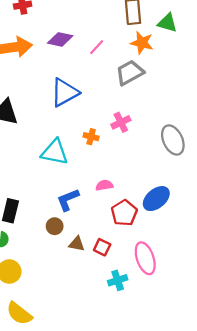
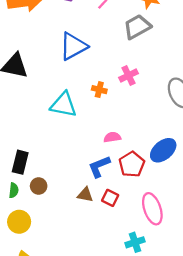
blue L-shape: (68, 200) -> (99, 167), moved
brown circle: (55, 226) -> (39, 186), moved
cyan cross: (118, 280) -> (135, 242), moved

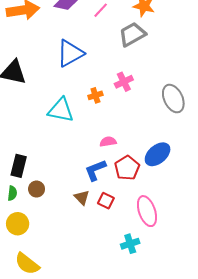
orange cross: (99, 90) -> (95, 95), turned -32
brown triangle: (85, 195) -> (82, 197), turned 35

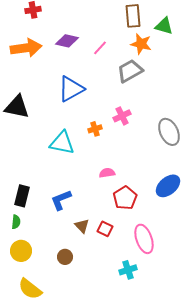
blue ellipse: (158, 154) -> (168, 186), moved
blue L-shape: (95, 170) -> (61, 200), moved
brown circle: (37, 189) -> (65, 257), moved

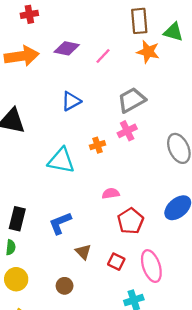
gray trapezoid: (130, 71) -> (132, 100), moved
blue triangle: (71, 89) -> (71, 101), size x0.7
red square: (105, 229) -> (116, 262), moved

